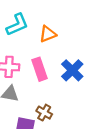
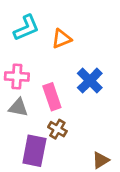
pink rectangle: (40, 69) -> (52, 97), moved

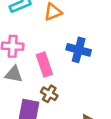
blue cross: (90, 81) -> (79, 50), turned -30

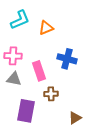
brown cross: (49, 94) -> (51, 94), moved, turned -32

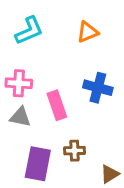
orange triangle: (46, 28) -> (88, 32), moved
brown cross: (51, 94) -> (74, 151), moved

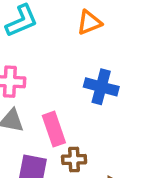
pink rectangle: (57, 105) -> (54, 129), moved

